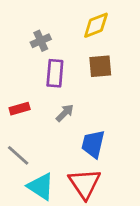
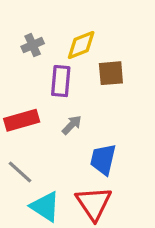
yellow diamond: (96, 25) -> (81, 45), moved
gray cross: (41, 41) -> (33, 45), moved
red rectangle: (20, 109) -> (22, 120), size x1.5

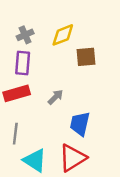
purple rectangle: (61, 81) -> (23, 63), moved
gray line: (20, 172) -> (15, 134), turned 55
red triangle: (94, 203) -> (73, 158), turned 32

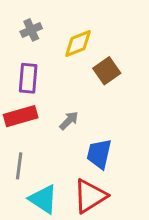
gray cross: (25, 35) -> (31, 30), moved
brown square: (86, 57) -> (107, 71), turned -30

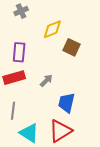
gray cross: (31, 30) -> (21, 11), moved
brown square: (107, 71) -> (71, 47), turned -30

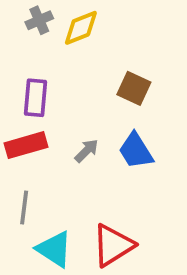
yellow diamond: (52, 29) -> (81, 28), moved
blue trapezoid: (66, 103) -> (136, 151), moved, turned -45

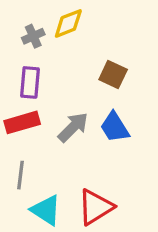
gray cross: (39, 20) -> (33, 36), moved
gray arrow: (87, 151) -> (73, 127), size x1.5

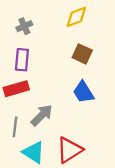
yellow diamond: (68, 23) -> (76, 17), moved
gray arrow: (73, 127) -> (42, 115), moved

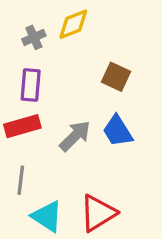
yellow diamond: (76, 17) -> (73, 24), moved
gray arrow: (42, 115) -> (75, 136), moved

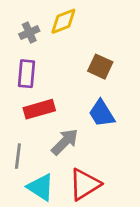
red rectangle: (22, 126) -> (39, 109), moved
gray arrow: (75, 136) -> (65, 142), moved

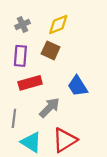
yellow diamond: (63, 21) -> (58, 25), moved
brown square: (100, 67) -> (51, 50), moved

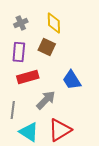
yellow diamond: (58, 25) -> (54, 23), turned -70

